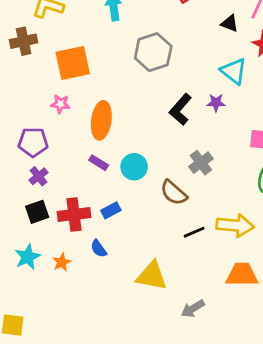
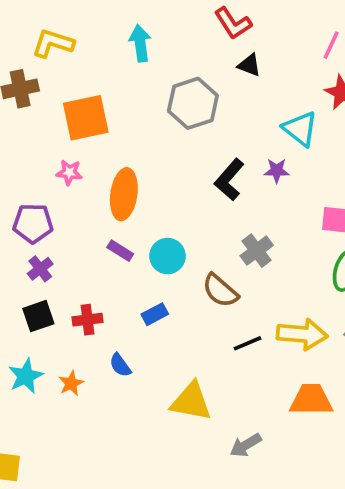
black triangle: (230, 23) -> (249, 65), moved
blue rectangle: (111, 210) -> (155, 314), moved
red cross: (74, 214) -> (87, 320), size x0.7

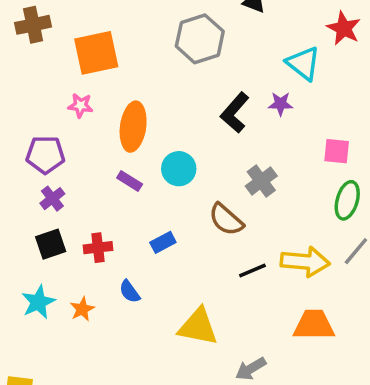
cyan circle: (167, 256) -> (179, 169), moved

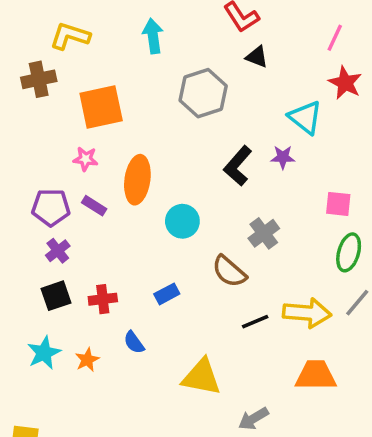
purple rectangle: (130, 181) -> (94, 206), moved

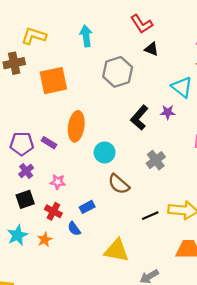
pink star: (85, 159) -> (58, 182), moved
brown semicircle: (229, 271) -> (119, 184), moved
blue rectangle: (167, 294) -> (87, 207), moved
red cross: (103, 299) -> (53, 211), moved, turned 35

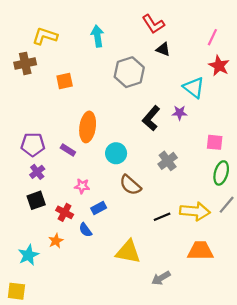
orange square: (53, 81) -> (65, 81), size x0.6
purple rectangle: (49, 143) -> (68, 150), moved
pink star: (58, 182) -> (82, 186), moved
cyan star: (17, 235) -> (28, 255), moved

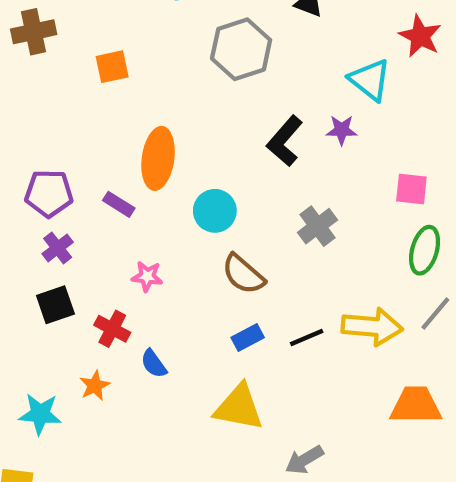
blue rectangle: (99, 208) -> (248, 338), moved
orange trapezoid: (200, 251) -> (416, 405), moved
cyan star: (28, 255) -> (40, 414), turned 30

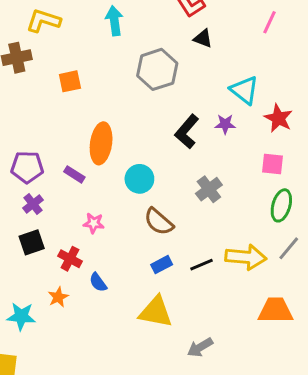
red star: (420, 36) -> (278, 118), moved

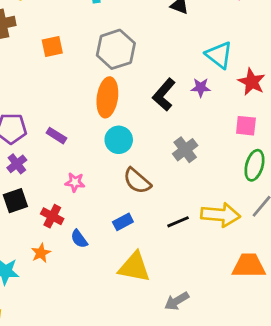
gray hexagon: (157, 69) -> (116, 49), moved
orange ellipse: (101, 143) -> (107, 97), moved
blue rectangle: (162, 265) -> (123, 222), moved

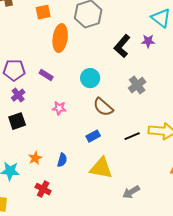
orange ellipse: (107, 97) -> (60, 38), moved
red cross: (52, 216) -> (43, 189), moved
blue semicircle: (79, 239) -> (62, 160), moved, turned -128

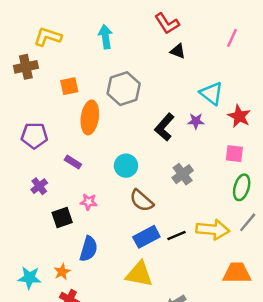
purple pentagon: (14, 70) -> (34, 136), moved
black square: (17, 121) -> (62, 217), moved
blue rectangle: (93, 136) -> (146, 237), moved, size x1.5
orange star: (35, 158) -> (62, 272), moved
blue semicircle: (62, 160) -> (89, 249), moved, size x1.5

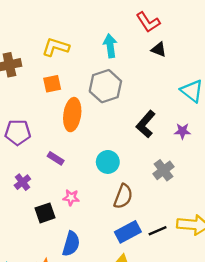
yellow L-shape: (48, 37) -> (56, 47), moved
cyan arrow: (105, 37) -> (110, 46), moved
purple star: (196, 121) -> (182, 131), moved
brown semicircle: (142, 201) -> (123, 196), turned -110

